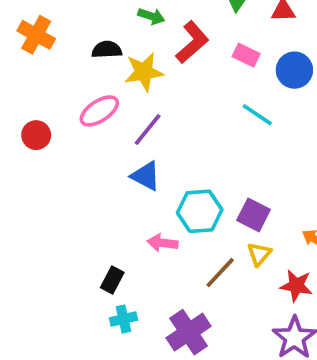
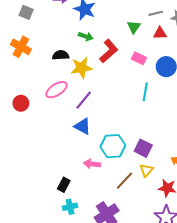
cyan line: (257, 115) -> (145, 92), turned 66

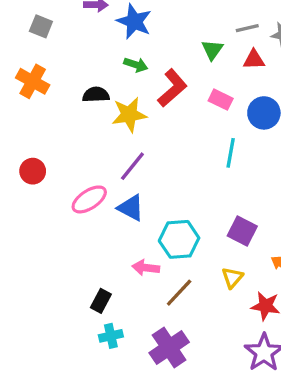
pink ellipse: (56, 90) -> (89, 199), moved
purple square: (143, 148) -> (242, 231), moved
brown line: (124, 181) -> (179, 293), moved

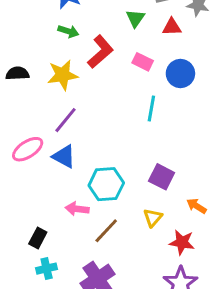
black semicircle: (96, 95) -> (17, 73), moved

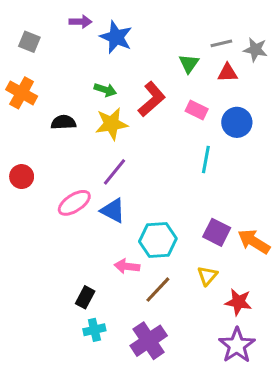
green arrow: (68, 31) -> (105, 90), moved
orange arrow: (196, 206) -> (254, 242), moved, size x1.5

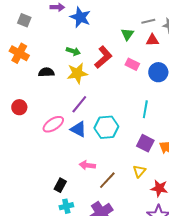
cyan line: (206, 160) -> (145, 109), moved
cyan hexagon: (158, 240) -> (106, 127), moved

